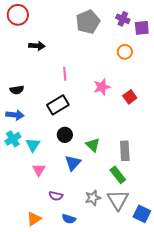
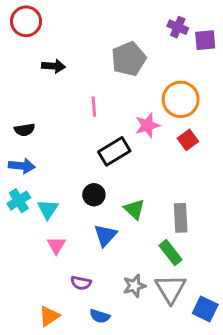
gray pentagon: (88, 22) -> (129, 59), moved
orange circle: (125, 52) -> (181, 99), moved, size x1.6
black rectangle: (58, 105) -> (114, 151), moved

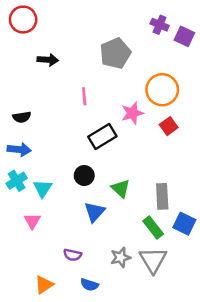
purple square: (205, 40) -> (184, 36), turned 30
pink triangle: (56, 245) -> (32, 221), moved
blue square: (205, 309) -> (184, 224), moved

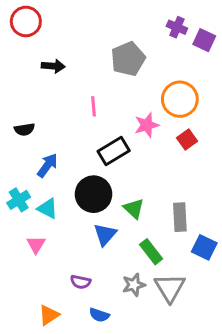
blue arrow: (19, 150) -> (47, 165), moved, turned -60
black circle: (84, 176) -> (94, 194), size x1.6
cyan triangle: (43, 189) -> (47, 209), turned -36
green rectangle: (153, 228) -> (151, 252), moved

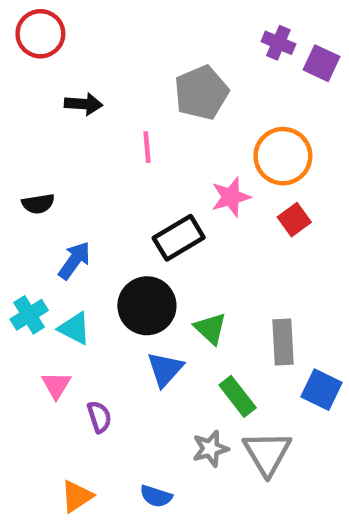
pink line: (94, 106) -> (147, 147), moved
purple semicircle: (81, 282) -> (99, 417), moved, turned -120

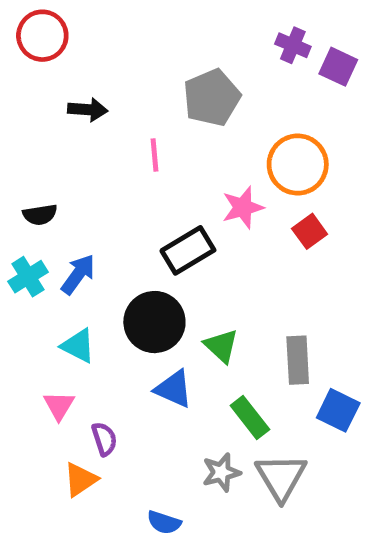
cyan cross: (29, 315) -> (28, 277), moved
blue triangle: (165, 369) -> (174, 389), turned -48
orange triangle: (77, 496) -> (81, 480), moved

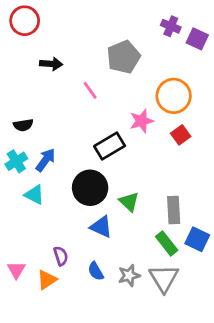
pink line: (154, 155) -> (90, 90), turned -30
cyan triangle: (78, 346) -> (34, 195), moved
pink triangle: (59, 406) -> (16, 270), moved
green rectangle: (250, 417) -> (167, 243), moved
blue semicircle: (164, 522) -> (96, 271), moved, turned 42

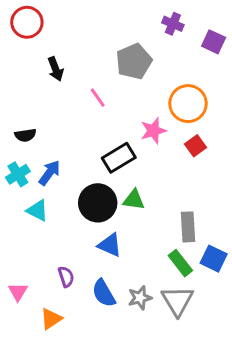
purple cross: (171, 26) -> (173, 24), moved
black arrow: (51, 64) -> (56, 69), turned 65
green triangle: (129, 202) -> (134, 200), moved, turned -35
blue semicircle: (96, 271) -> (104, 293), size x1.4
orange triangle: (47, 280) -> (51, 319), moved

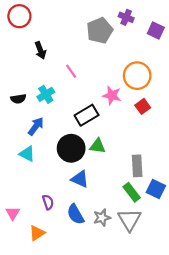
gray pentagon: (134, 61) -> (100, 31), moved
pink star: (153, 131) -> (112, 95), turned 30
cyan cross: (18, 174) -> (46, 94), moved

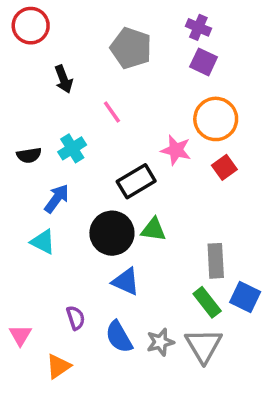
gray pentagon: (100, 31) -> (131, 48), moved, turned -30
purple square: (156, 31) -> (204, 62), moved

